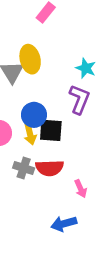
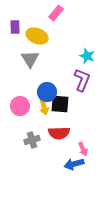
yellow ellipse: (30, 59) -> (37, 36), moved, turned -55
gray cross: (24, 168) -> (32, 140), moved, turned -35
blue arrow: (64, 224) -> (74, 164), moved

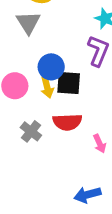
gray cross: (32, 140) -> (31, 131), turned -35
blue arrow: (74, 164) -> (87, 195), moved

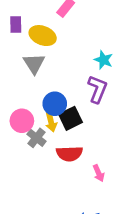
black square: (69, 83) -> (71, 118), turned -30
gray cross: (31, 131) -> (36, 138), moved

